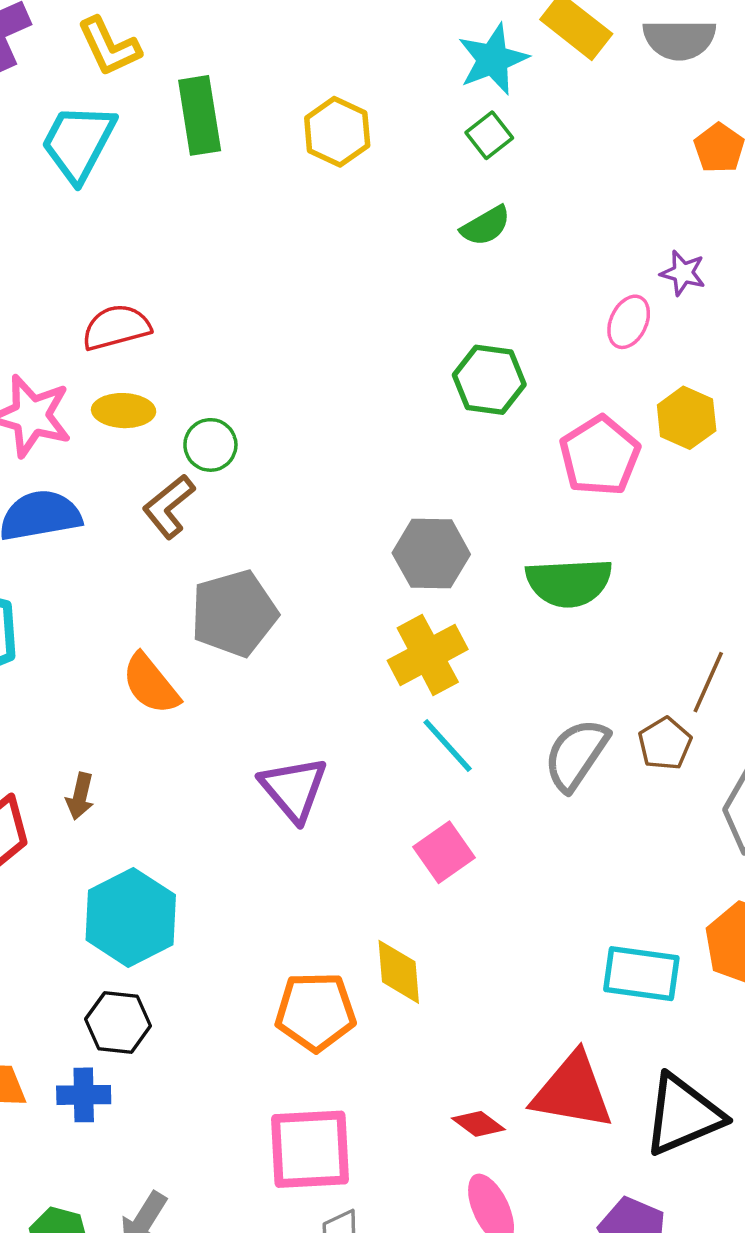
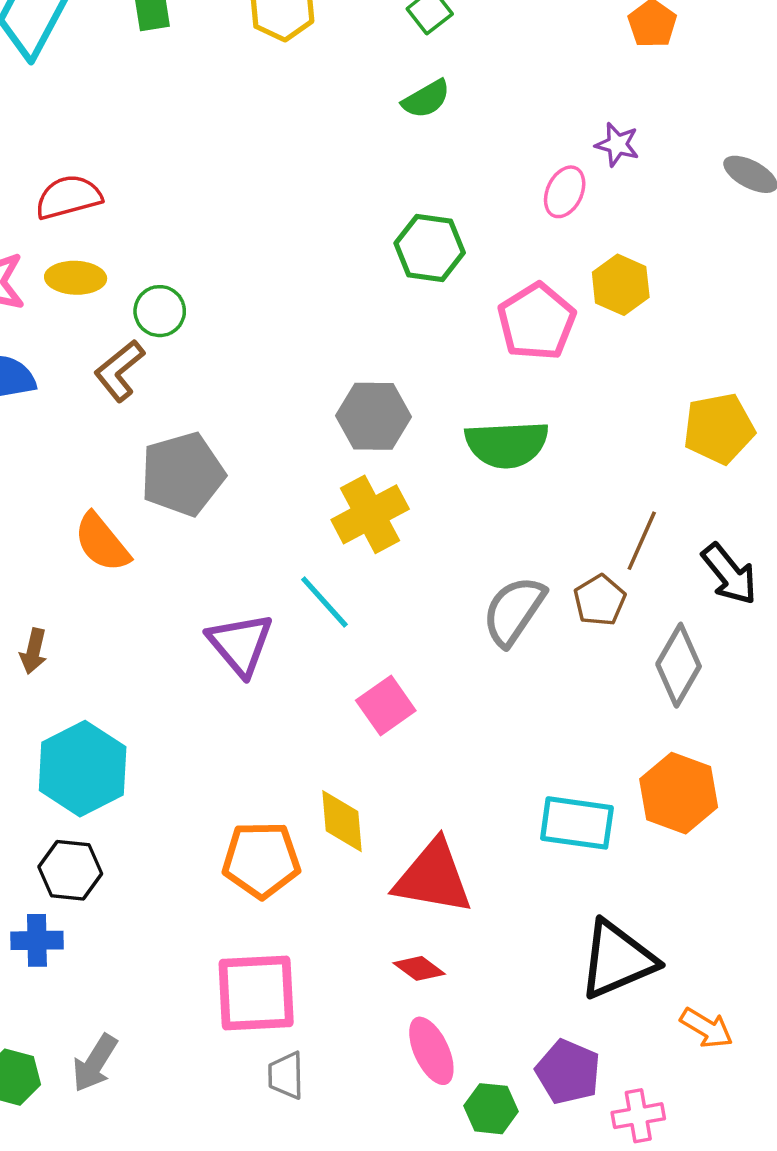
cyan line: (448, 745) -> (324, 602), moved
red triangle: (573, 1091) -> (433, 877), moved

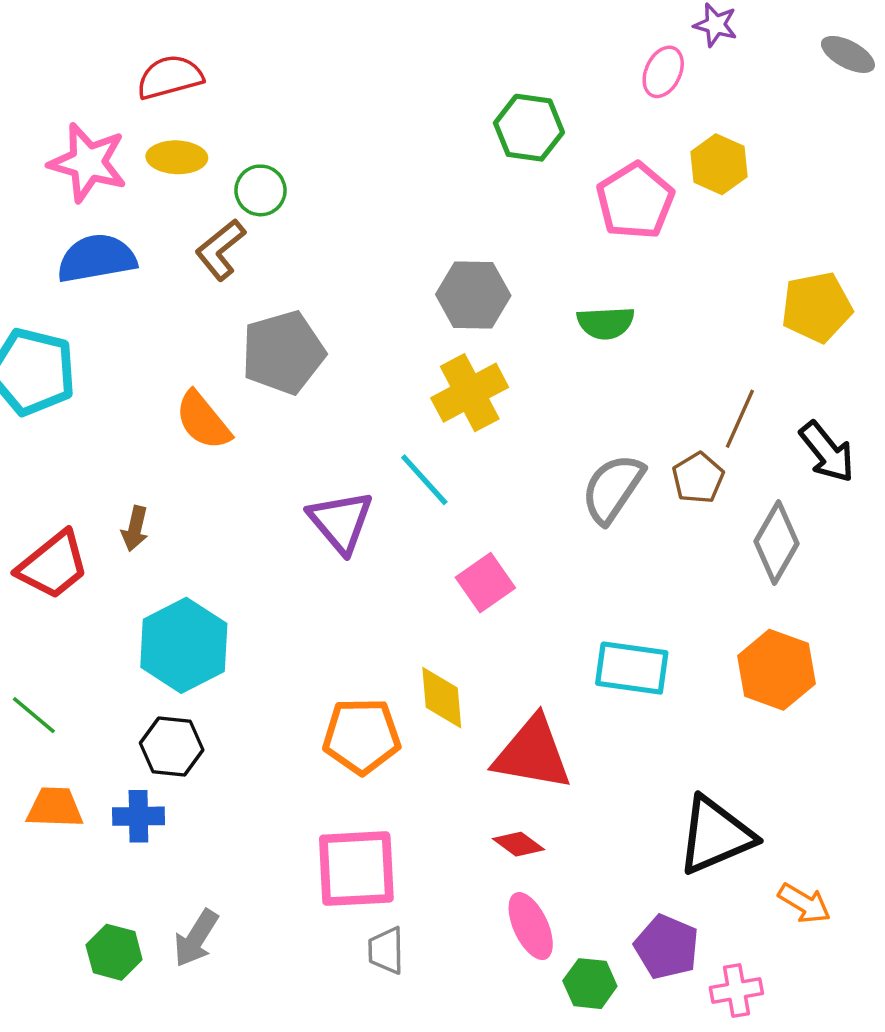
green semicircle: (507, 444) -> (606, 323), size x0.7
cyan rectangle: (577, 823) -> (632, 668), moved

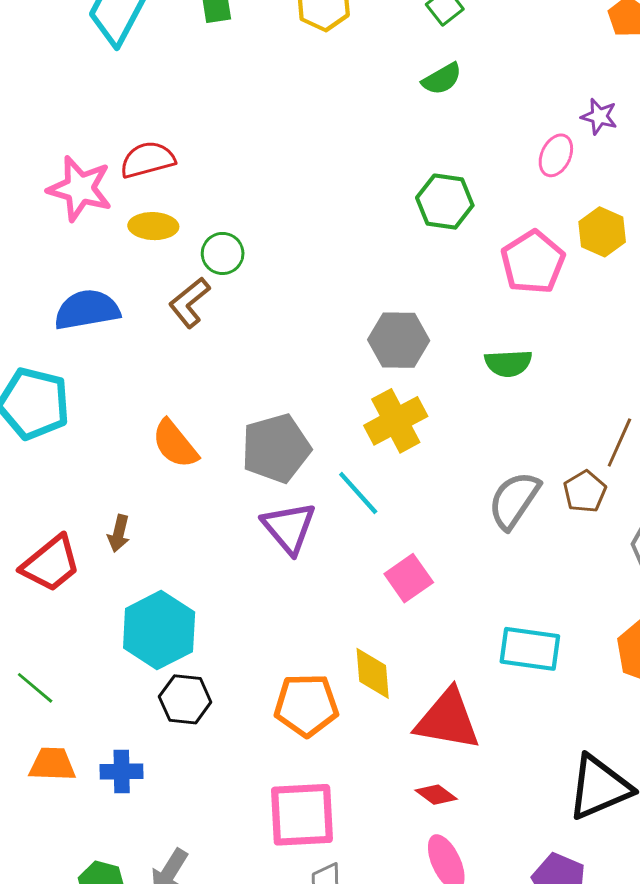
pink star: (88, 163) -> (80, 189), moved
gray pentagon: (283, 353) -> (276, 448), moved
black hexagon: (172, 746) -> (185, 699), moved

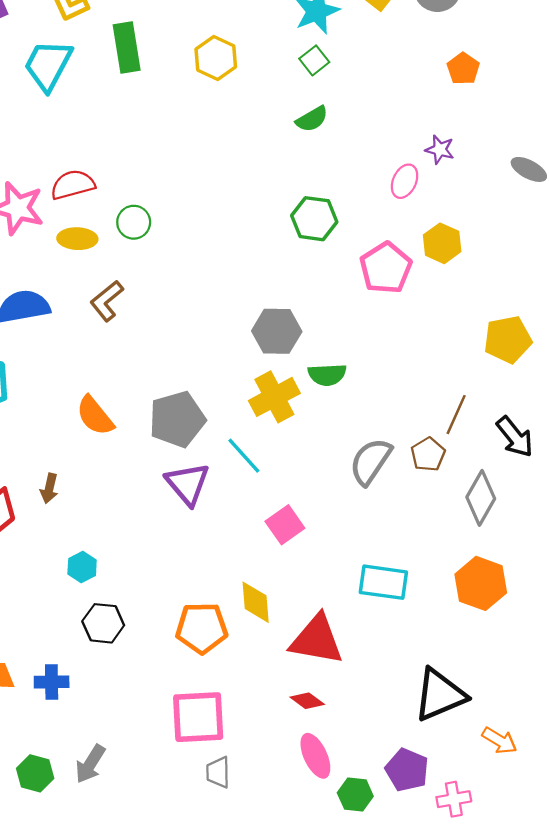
green circle: (223, 253) -> (134, 222), moved
green semicircle: (508, 363) -> (327, 375), moved
cyan hexagon: (159, 630) -> (82, 567), size x0.5

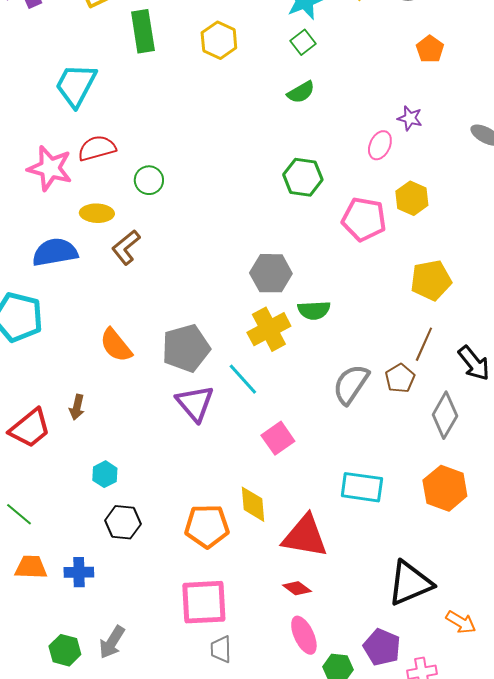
cyan trapezoid: (48, 65) -> (76, 85), moved
yellow ellipse: (77, 239) -> (97, 213), moved
pink pentagon: (386, 268) -> (364, 219), turned -30
yellow pentagon: (508, 339) -> (431, 280), moved

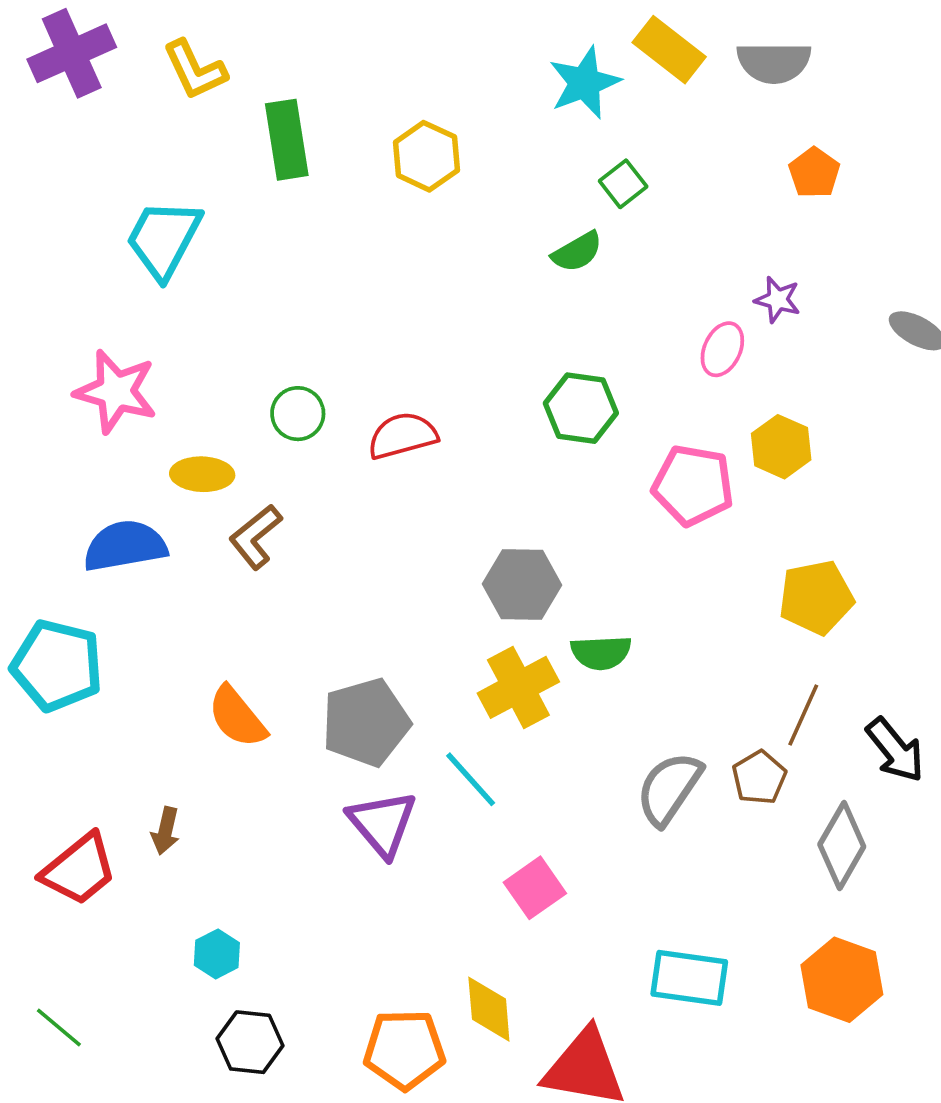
green square: (303, 42) -> (623, 184), moved
red semicircle: (97, 148) -> (403, 436), moved

